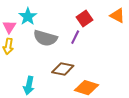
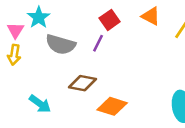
cyan arrow: (29, 85) -> (40, 104), turned -66

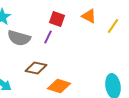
red square: (110, 20) -> (57, 19), turned -35

